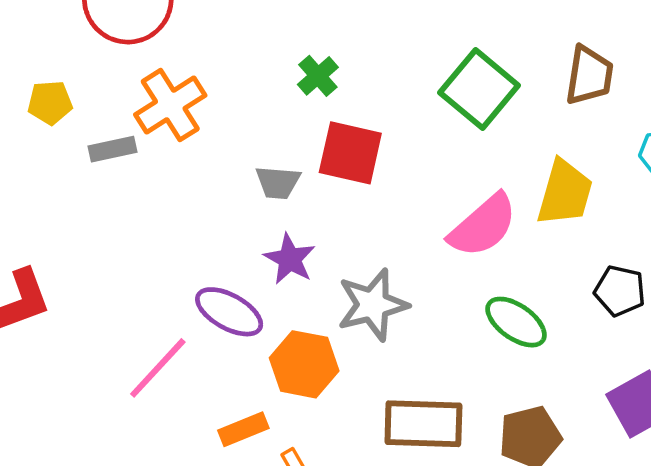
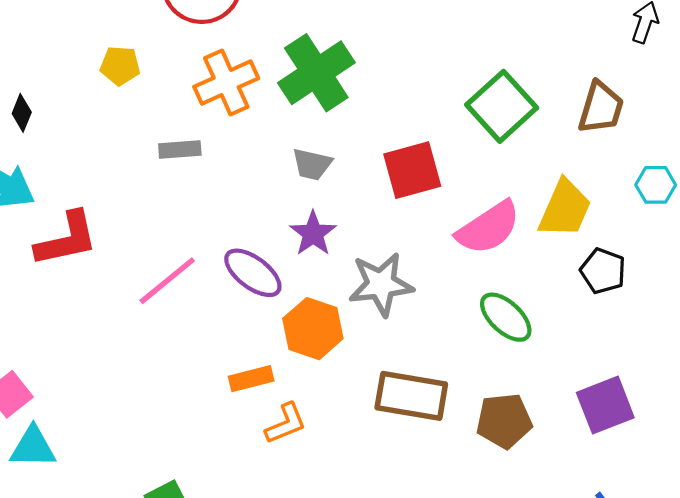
green cross: (318, 76) -> (316, 73), moved, size x2.0
gray rectangle: (112, 149) -> (180, 149), moved
red square: (350, 153) -> (412, 170), moved, turned -36
black pentagon: (620, 291) -> (603, 271), moved
pink line: (158, 368) -> (167, 281), moved

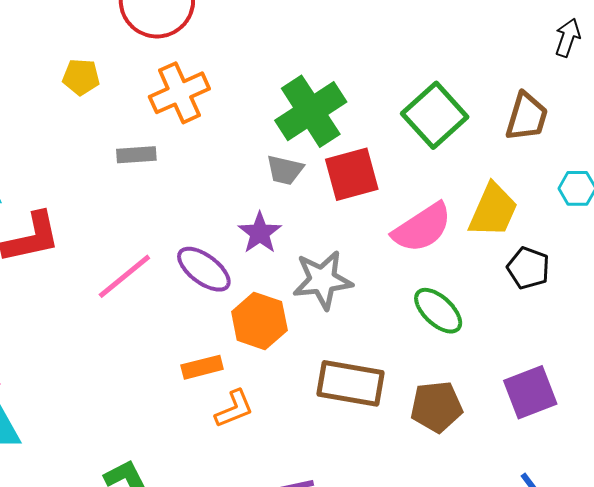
green cross: (316, 73) -> (311, 111), moved
gray trapezoid: (312, 164) -> (285, 170), moved

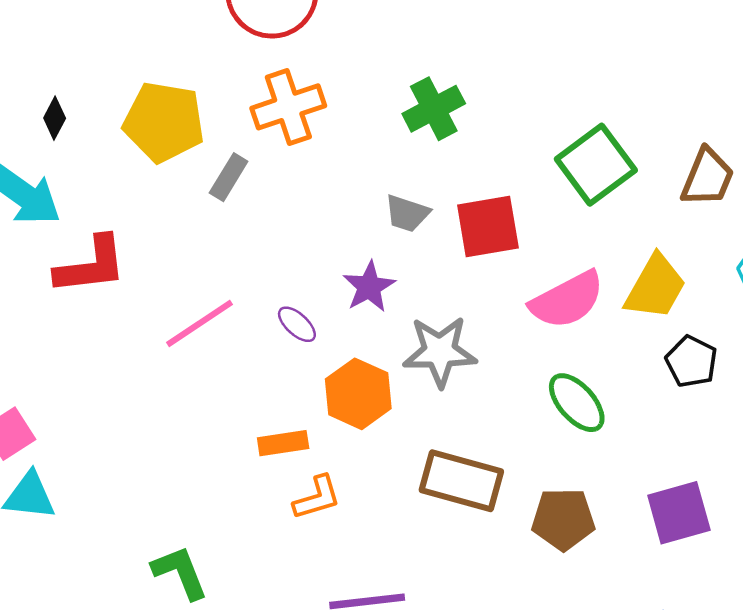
yellow pentagon: (81, 77) -> (164, 122), moved, size x1.8
green cross: (311, 111) -> (434, 109), moved, size x0.7
gray rectangle: (136, 155) -> (229, 177), turned -60
purple ellipse: (204, 269) -> (297, 324), size x0.6

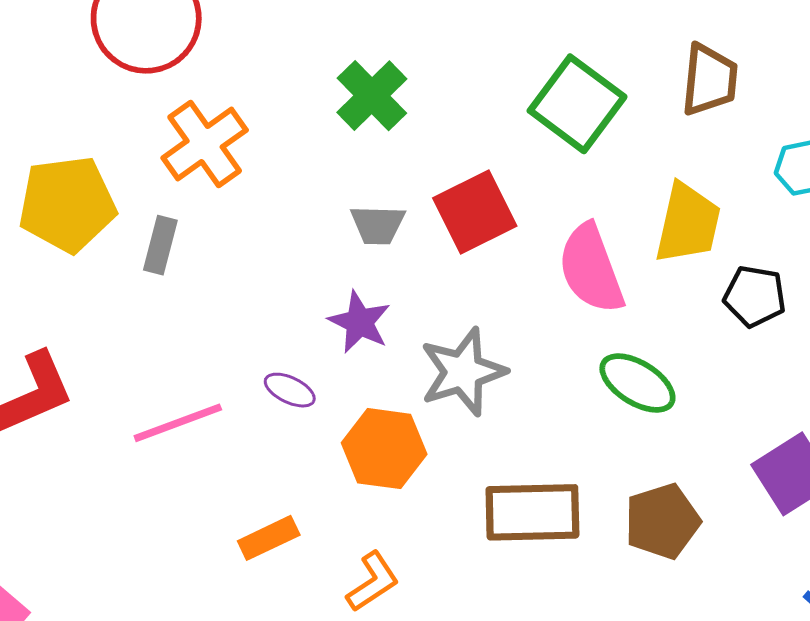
pink semicircle: (567, 300) -> (591, 269), turned 114
pink line: (200, 323) -> (178, 423), turned 30
orange rectangle: (283, 443) -> (269, 538), moved

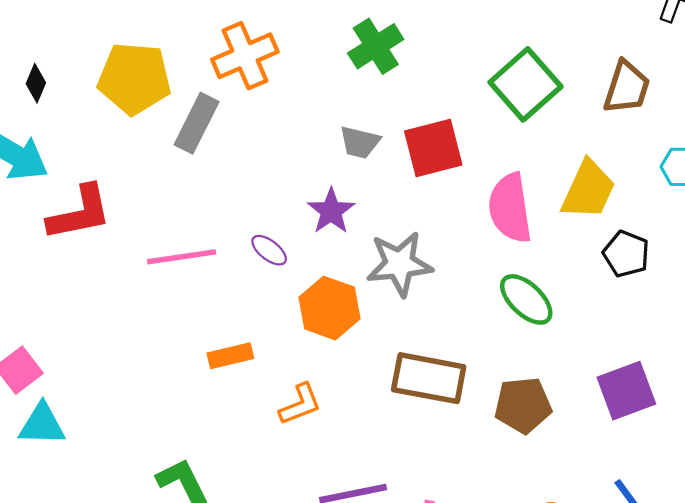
gray rectangle: (160, 245) -> (197, 123), size x1.4

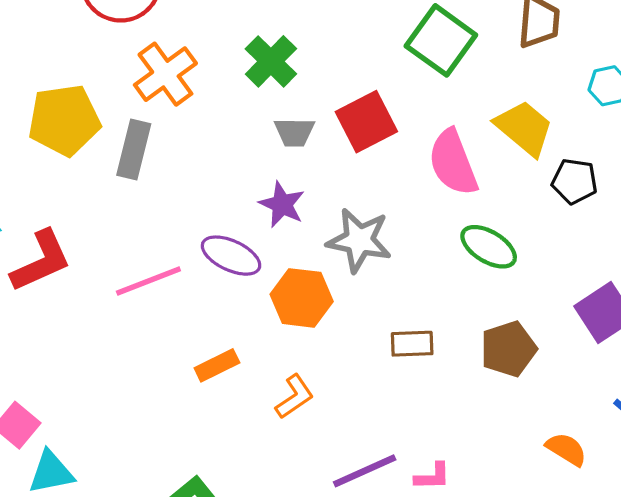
green cross: (376, 46) -> (271, 61), moved
yellow trapezoid: (588, 190) -> (524, 128), turned -62
purple ellipse: (269, 250) -> (231, 256), size x1.6
gray star: (399, 264) -> (359, 240), turned 30
brown rectangle: (429, 378) -> (412, 344), size x0.6

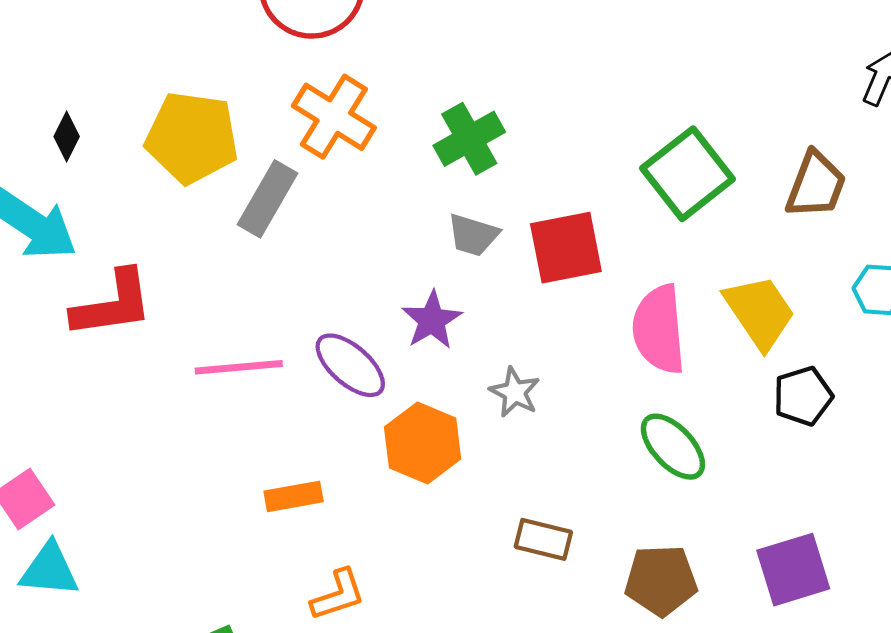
orange cross: (165, 74) -> (334, 117), turned -38
black pentagon: (575, 181) -> (803, 396), turned 30
gray star: (359, 240) -> (515, 392), size x0.6
orange L-shape: (294, 397) -> (338, 595), moved

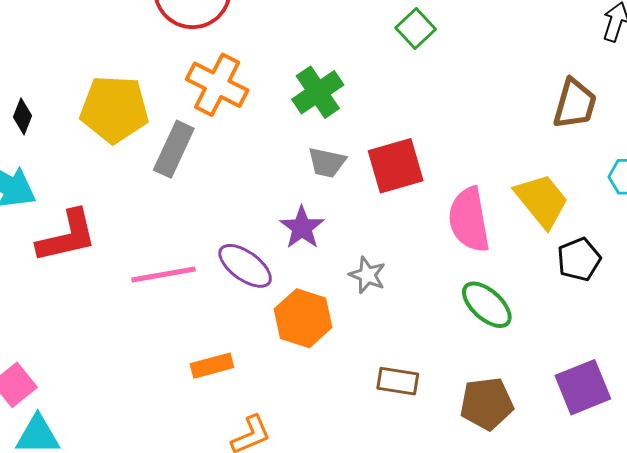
green square: (688, 174) -> (416, 29), moved, size x0.6

